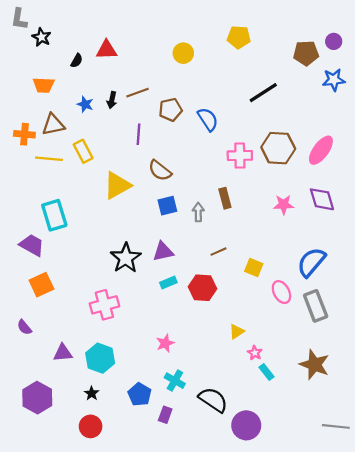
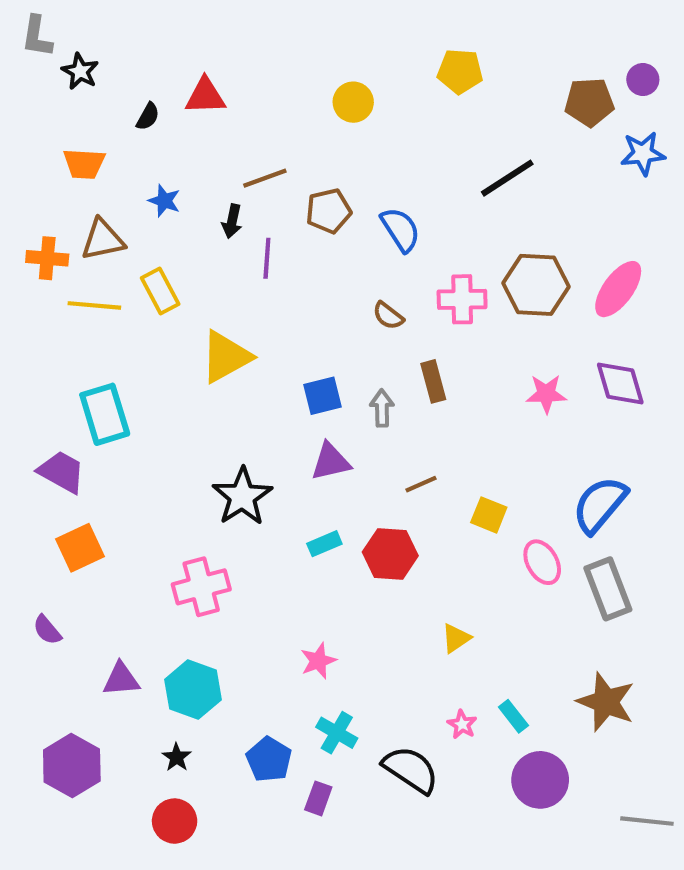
black arrow: (112, 100) -> (232, 221), moved
brown semicircle: (160, 170) -> (388, 316), moved, size x0.7
purple triangle: (163, 252) -> (331, 462), moved
pink star: (255, 353) -> (462, 724), moved
purple circle: (246, 425) -> (540, 780), moved

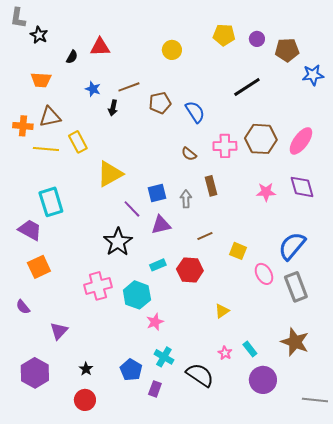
purple circle: (643, 80) -> (257, 39), moved
blue star: (164, 201) -> (93, 89), moved
purple line: (267, 258) -> (132, 209), moved, turned -48
purple triangle: (121, 679) -> (59, 331), turned -42
cyan hexagon: (193, 690) -> (137, 295), moved

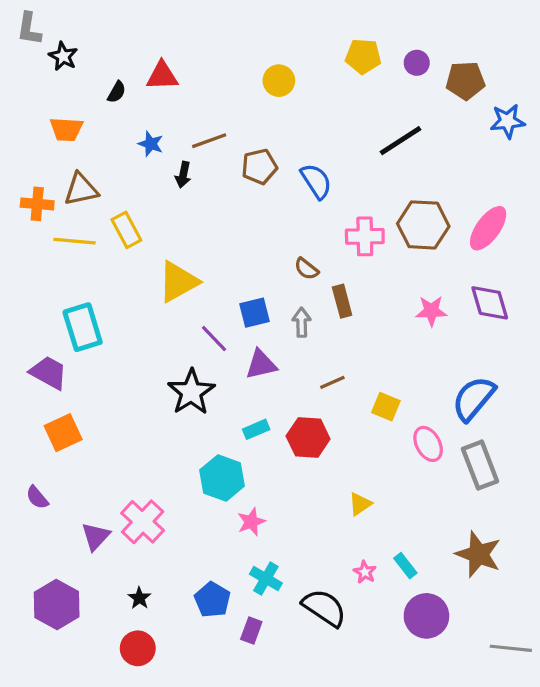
brown semicircle: (189, 154) -> (306, 269), moved
pink cross: (98, 286) -> (143, 522), moved, turned -32

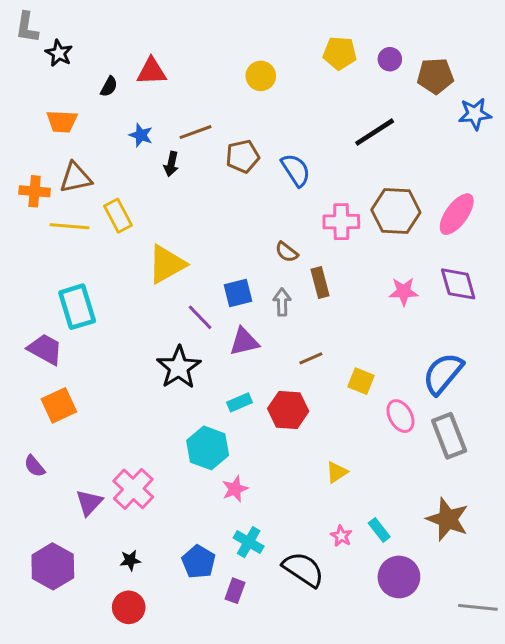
black star: (139, 598) -> (130, 560), turned 30

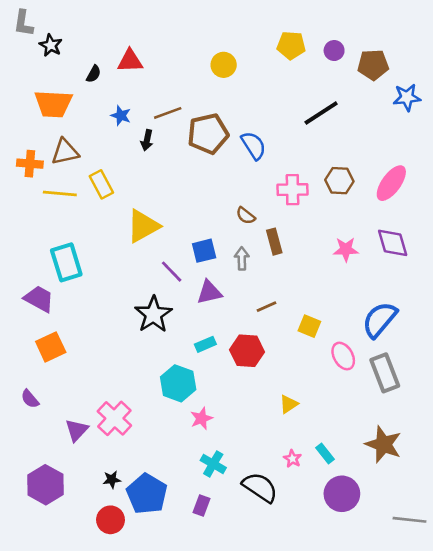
orange trapezoid: (62, 121) -> (53, 104), size x1.4
brown pentagon: (243, 156) -> (208, 134), size x1.4
brown hexagon: (396, 211) -> (339, 181), size x0.7
blue pentagon: (199, 562) -> (147, 494), moved, size x1.4

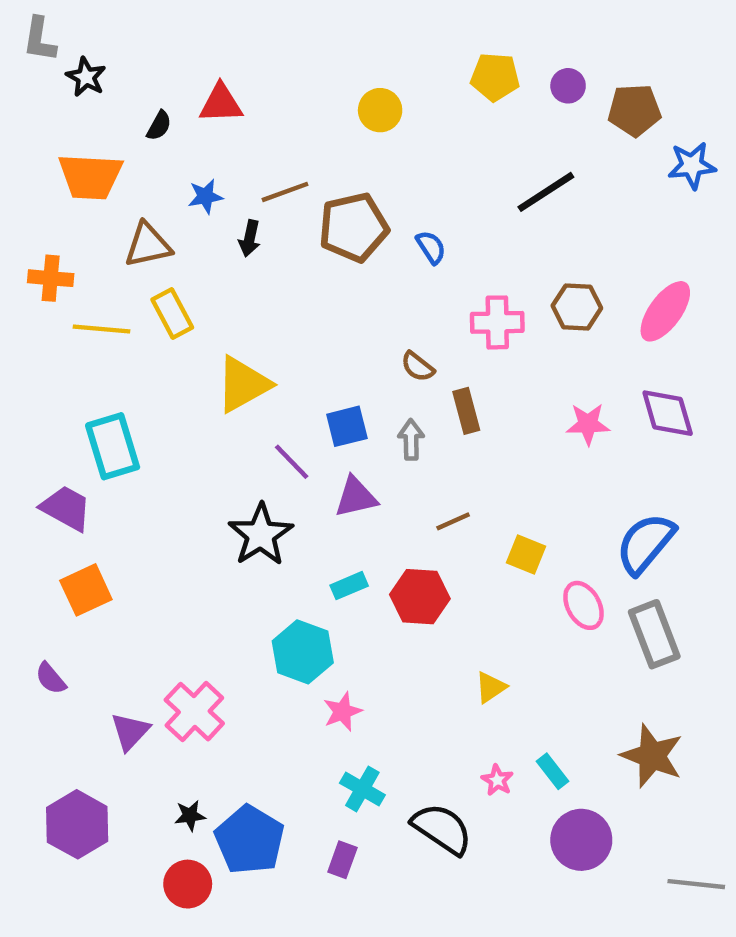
blue star: (121, 116) -> (205, 196), turned -30
blue semicircle: (253, 145) -> (431, 247), size x0.7
brown triangle: (65, 152) -> (148, 245), moved

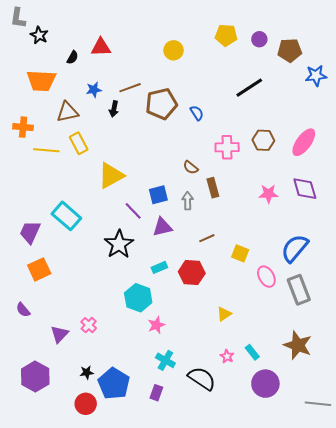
cyan rectangle: (113, 446) -> (66, 216), moved, turned -32
purple trapezoid: (66, 508) -> (30, 232), turned -95
pink cross: (194, 712) -> (89, 325), size x0.6

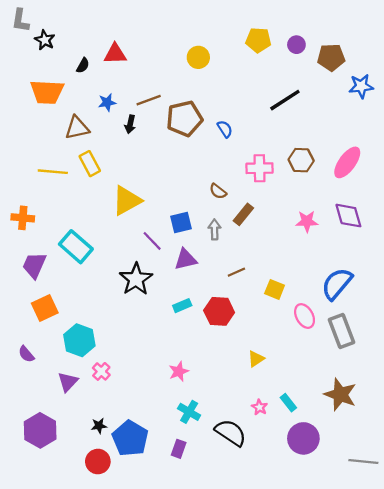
orange cross: (23, 127) -> (23, 218), moved
brown rectangle: (213, 188) -> (243, 214), turned 54
cyan hexagon: (138, 298) -> (79, 340), moved

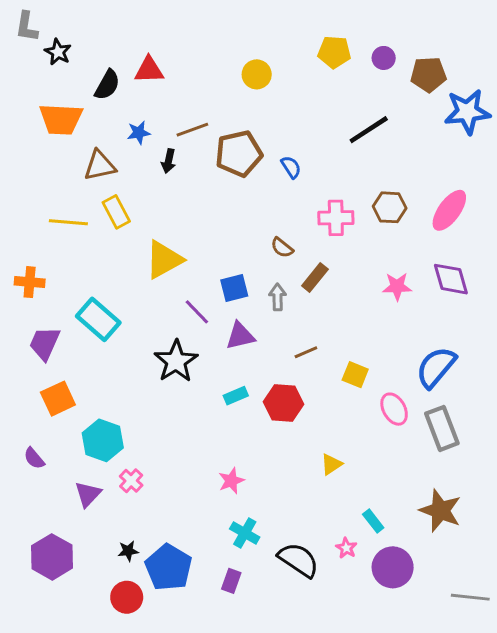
black semicircle: (83, 65) -> (107, 85), size x1.5
blue star: (361, 86) -> (467, 112), size x1.4
pink star: (260, 407) -> (346, 548), moved

